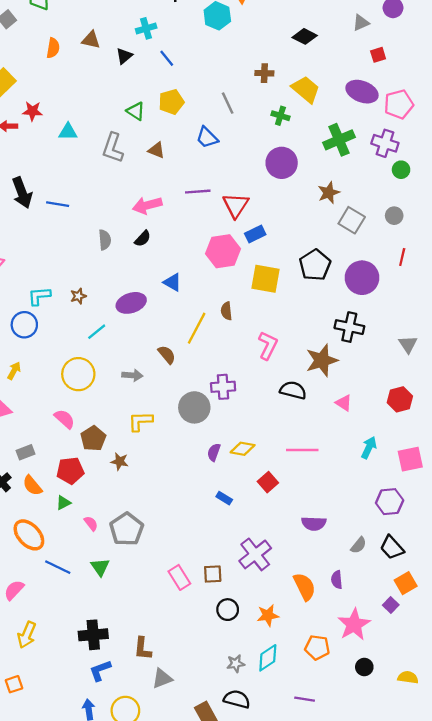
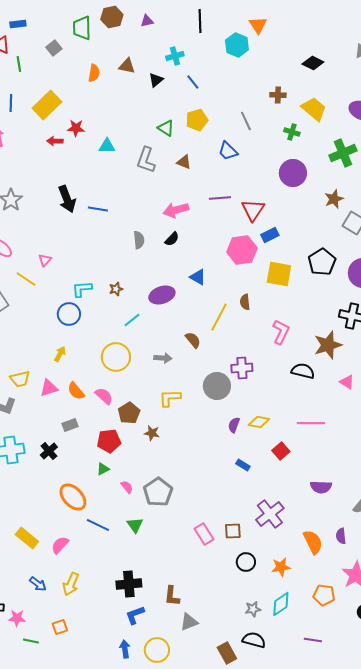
orange semicircle: (32, 486) -> (76, 391), moved

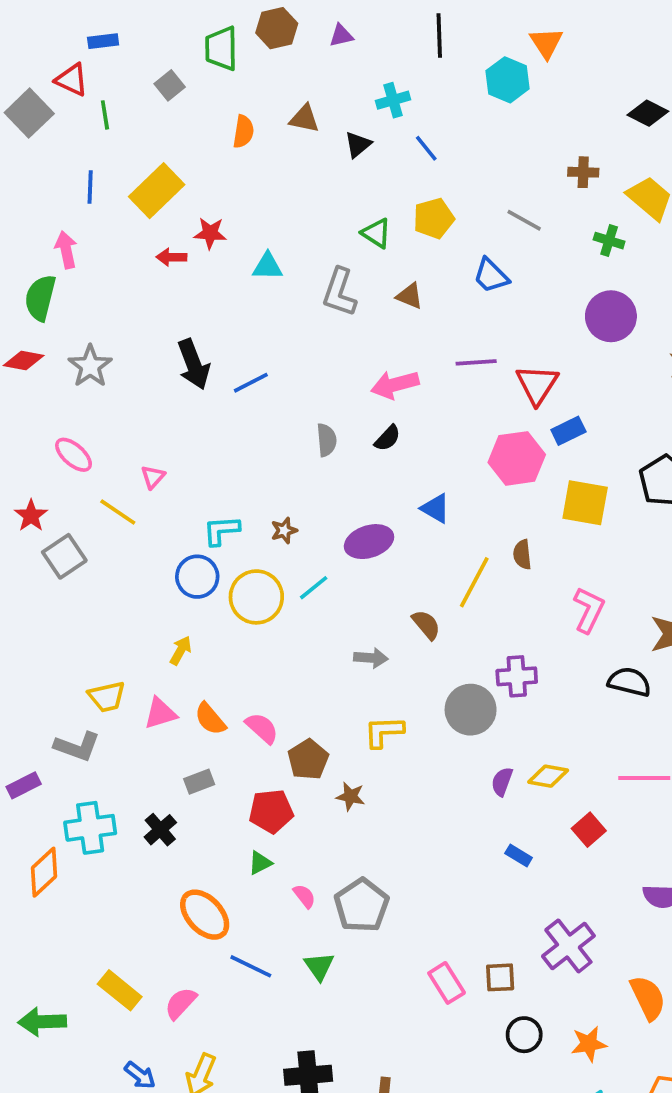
gray line: (246, 121) -> (524, 220), turned -36
blue line: (98, 209) -> (251, 383), turned -36
yellow circle: (116, 357) -> (256, 597), moved

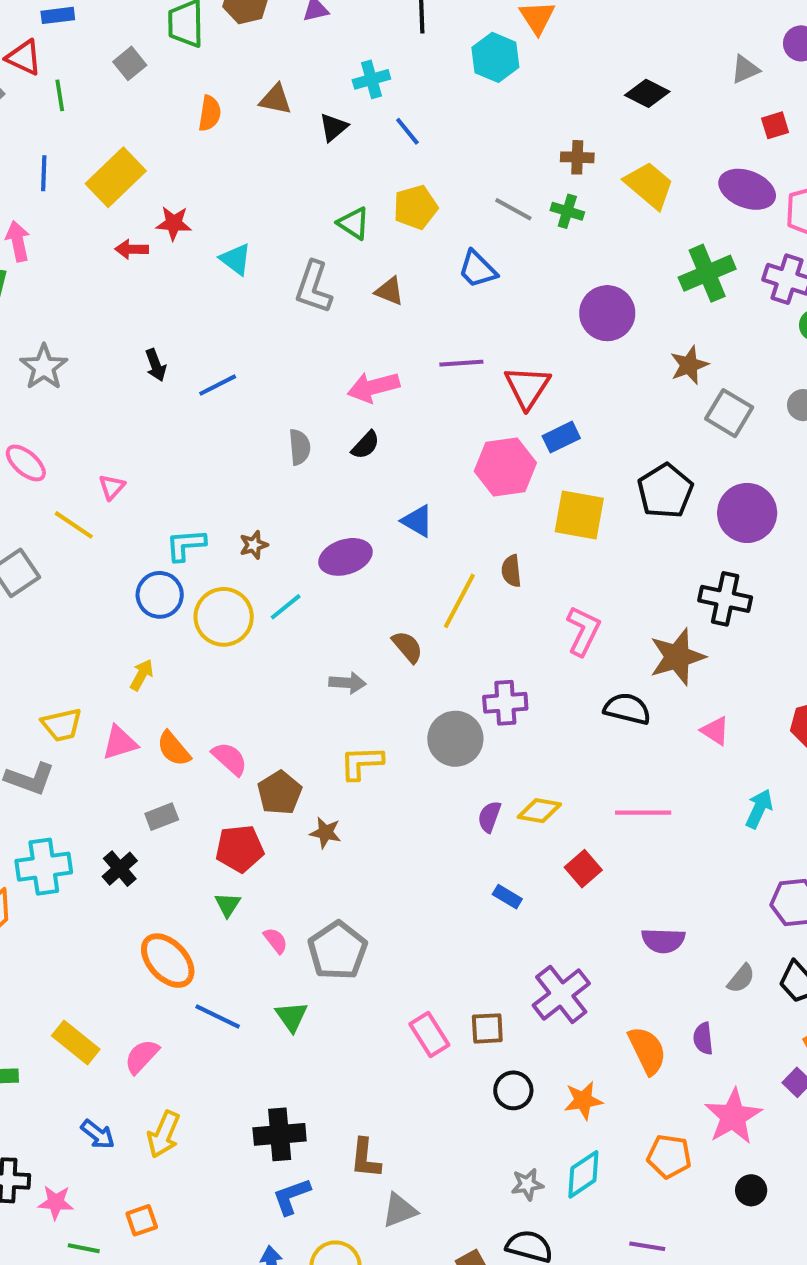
green cross: (609, 241) -> (567, 211), moved
cyan triangle: (267, 266) -> (236, 259), turned 36
black arrow: (194, 364) -> (156, 365), size x0.6
green triangle: (260, 863) -> (228, 905), turned -30

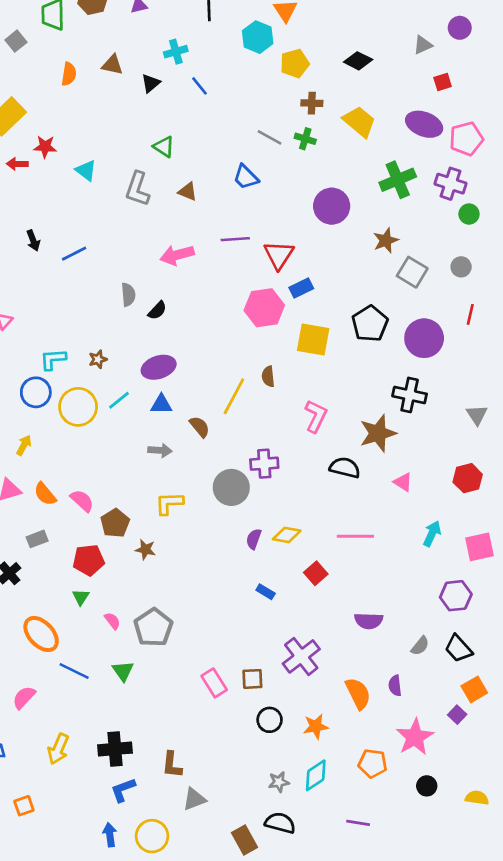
yellow pentagon: (415, 207) -> (295, 63), moved
black semicircle: (365, 445) -> (157, 310), moved
blue triangle: (417, 521) -> (161, 404), moved, turned -30
yellow arrow: (164, 1134) -> (58, 749), moved

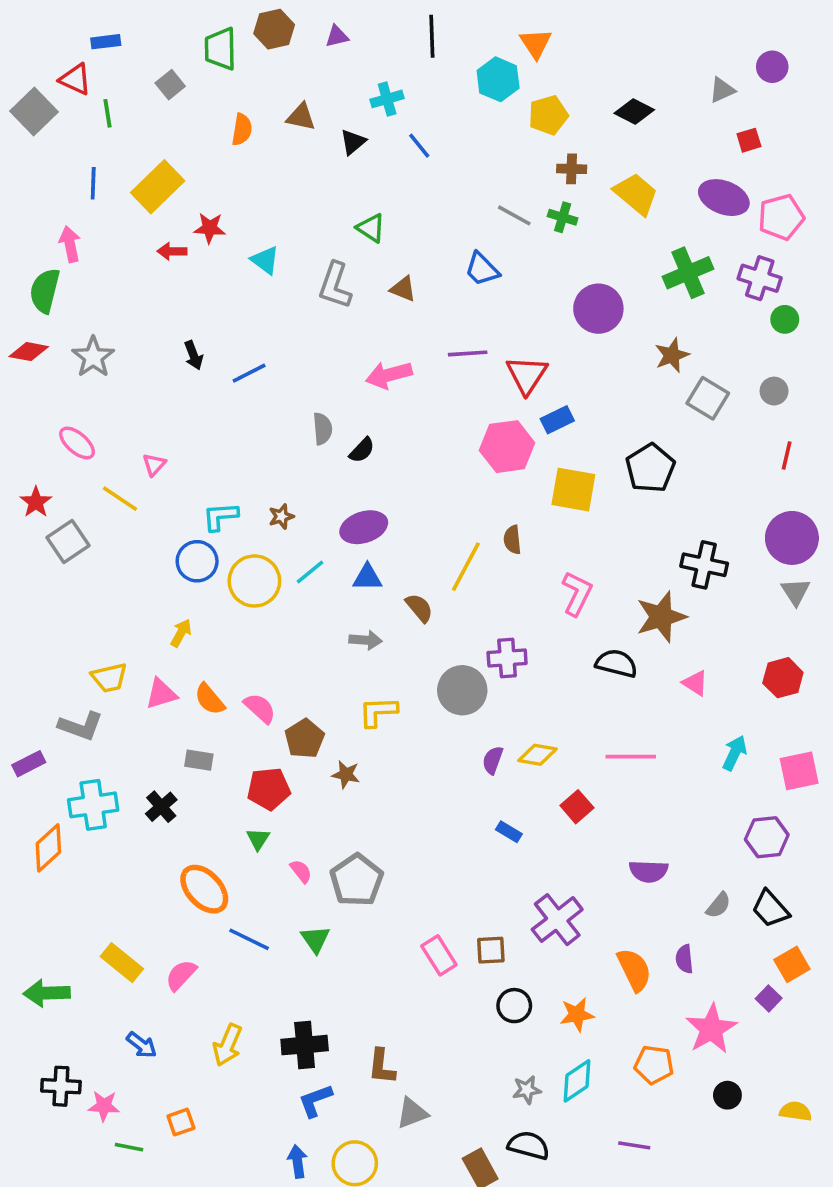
purple circle: (424, 338) -> (792, 538), moved
gray rectangle: (37, 539) -> (199, 760), turned 30

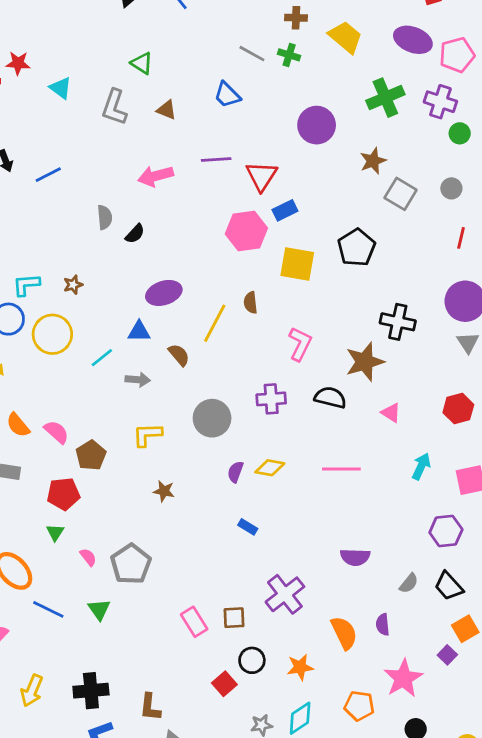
purple ellipse: (364, 527) -> (164, 293), moved
cyan line: (310, 572) -> (102, 358), moved
purple cross: (507, 658) -> (271, 399), moved
brown star: (346, 774) -> (164, 491), moved
red square: (577, 807) -> (224, 684), moved

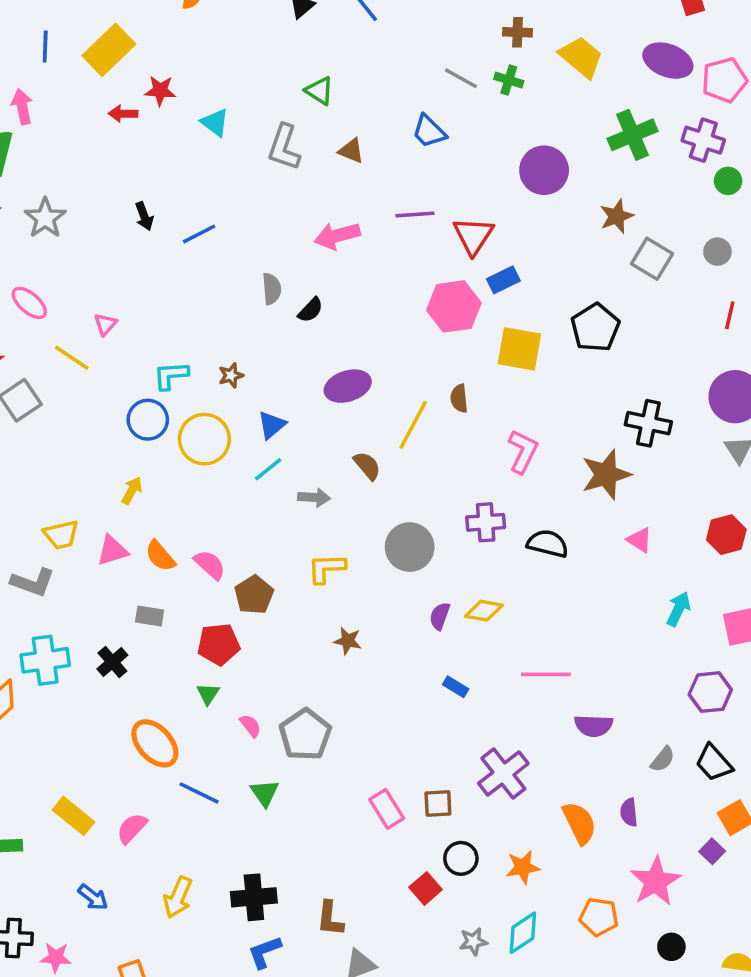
blue triangle: (139, 331) -> (272, 425), moved, turned -40
black semicircle: (330, 398) -> (548, 543), moved
pink line: (341, 469) -> (546, 674), moved

